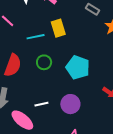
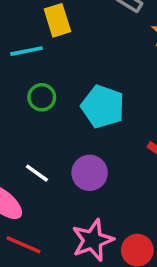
yellow rectangle: (58, 28) -> (57, 20), moved
white line: (41, 104) -> (37, 173), turned 48

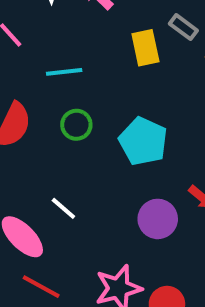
yellow rectangle: (57, 20) -> (145, 48), moved
purple circle: (90, 173) -> (158, 219), moved

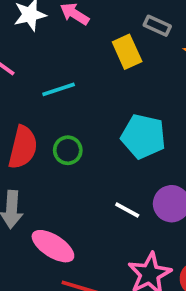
green circle: (76, 125) -> (68, 150), moved
white line: (63, 208) -> (127, 210), moved

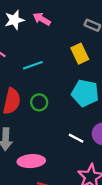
yellow rectangle: (127, 52) -> (80, 54), moved
pink ellipse: (53, 246) -> (31, 161), turned -35

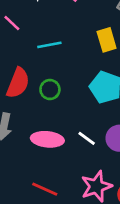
pink ellipse: (31, 161) -> (47, 139), moved

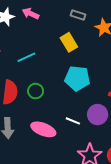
pink ellipse: (47, 139) -> (43, 129), turned 30

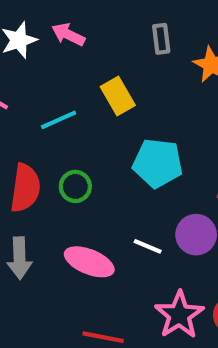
gray rectangle: (78, 15) -> (161, 39), turned 64
yellow rectangle: (69, 42) -> (118, 96), moved

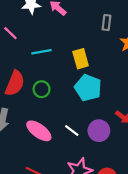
yellow rectangle: (118, 96) -> (81, 59), moved

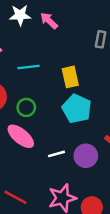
white line: (72, 130) -> (56, 154), turned -56
pink ellipse: (39, 131) -> (21, 136), moved

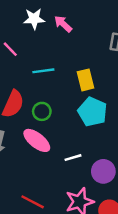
purple circle: (86, 156) -> (103, 171), moved

